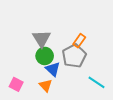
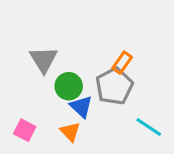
gray triangle: (42, 39) -> (44, 59), moved

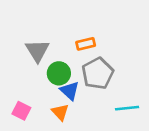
orange rectangle: (122, 63) -> (86, 44), moved, turned 42
cyan line: (149, 127) -> (127, 108), turned -40

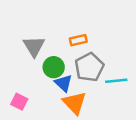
cyan line: (127, 108) -> (116, 81), moved
orange triangle: (60, 112) -> (75, 103), moved, size x1.5

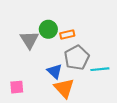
green circle: (54, 67) -> (48, 29), moved
pink square: (19, 102) -> (17, 87), turned -32

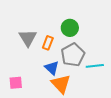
green circle: (48, 29) -> (70, 28), moved
orange rectangle: (67, 35) -> (48, 43), moved, turned -56

